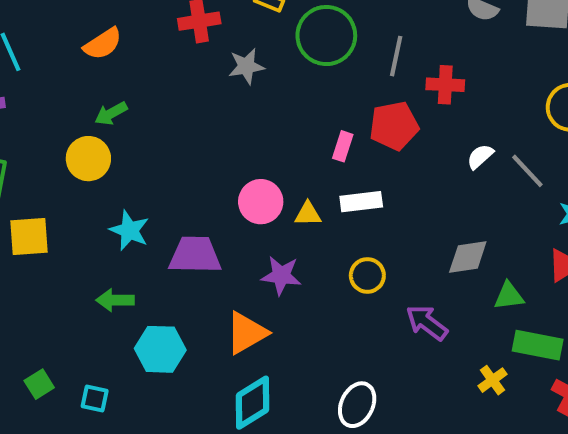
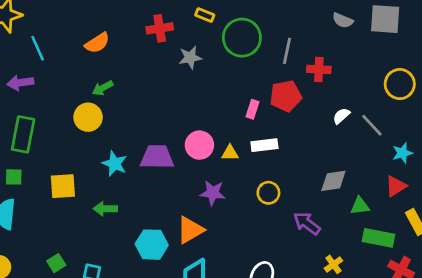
yellow square: (29, 237) -> (63, 186), moved
purple trapezoid: (195, 255) -> (157, 157), moved
cyan hexagon: (160, 349) -> (152, 245), moved
yellow cross: (492, 380) -> (333, 264), moved

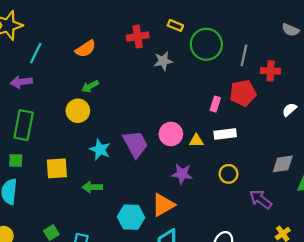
cyan line: (38, 48) -> (36, 53), turned 50
purple trapezoid: (157, 157) -> (135, 144), turned 60

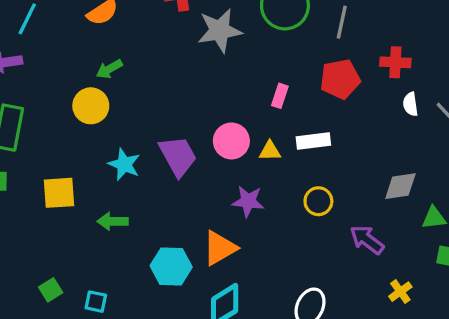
gray star: (163, 61) -> (220, 31), size x1.5
red cross: (271, 71) -> (395, 62), moved
pink rectangle: (215, 104) -> (280, 96), moved
white semicircle: (289, 110) -> (410, 104), turned -56

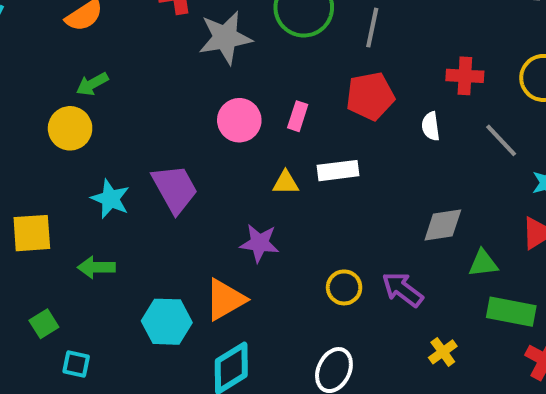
red cross: (395, 62) -> (465, 76), moved
white semicircle: (410, 104) -> (431, 126), moved
pink circle: (231, 141) -> (239, 120), moved
yellow circle: (318, 201) -> (344, 287), moved
green square: (51, 290) -> (44, 324), moved

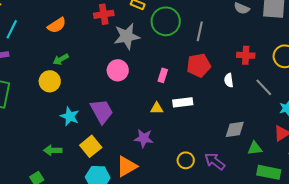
pink circle: (239, 120) -> (118, 70), moved
yellow square: (32, 233) -> (91, 146), moved, turned -35
green arrow: (96, 267) -> (53, 150), moved

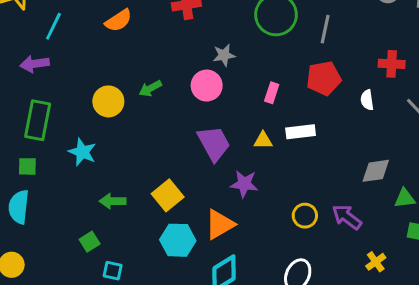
gray star: (127, 36) -> (224, 55), moved, size x0.6
green arrow: (61, 59) -> (150, 88), moved
purple trapezoid: (102, 111) -> (214, 143), moved
cyan star: (70, 116) -> (82, 152), moved

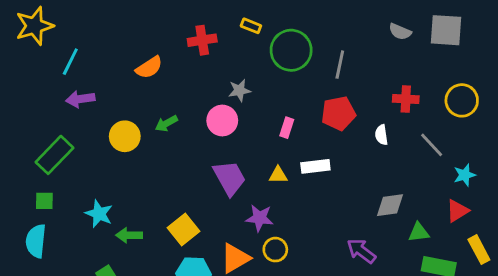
orange semicircle: (118, 20) -> (149, 67), moved
purple arrow: (35, 64) -> (80, 99), moved
green rectangle: (38, 120) -> (54, 155), turned 33
cyan star: (82, 152) -> (99, 214), moved
yellow circle: (305, 216) -> (275, 250), moved

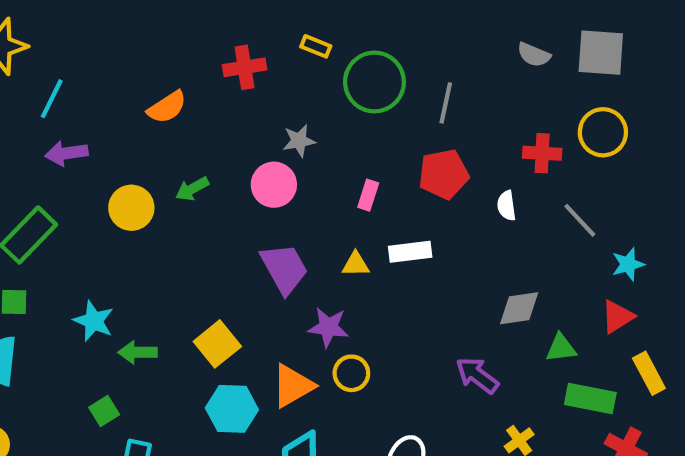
yellow circle: (462, 100) -> (603, 132), moved

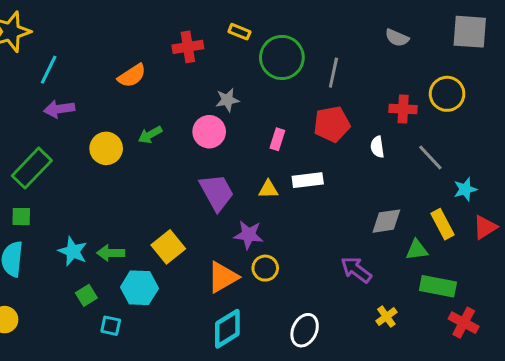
gray square: (601, 53) -> (470, 32), moved
red triangle: (618, 317) -> (485, 227), moved
cyan star: (94, 321) -> (73, 251), moved
yellow rectangle: (649, 373) -> (442, 224), moved
cyan hexagon: (232, 409) -> (139, 288), moved

